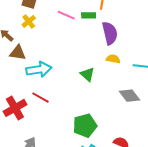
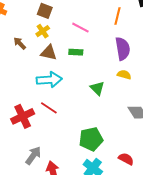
green rectangle: (89, 15) -> (76, 52), moved
brown triangle: (18, 53) -> (49, 53), moved

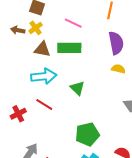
brown arrow: (20, 43) -> (18, 30), moved, turned -32
green rectangle: (76, 52) -> (69, 48), size x1.6
green triangle: (97, 88) -> (77, 88), moved
red cross: (23, 116) -> (18, 114), size x0.7

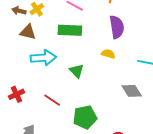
brown triangle: (42, 49) -> (28, 32), moved
yellow semicircle: (118, 69) -> (108, 54), moved
red line: (44, 104) -> (52, 100), moved

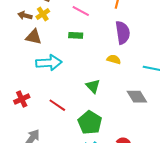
green rectangle: (70, 30) -> (76, 35), size x0.6
green triangle: (77, 71) -> (93, 86), moved
green pentagon: (85, 117) -> (90, 123), turned -30

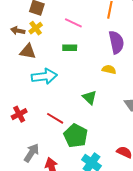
green pentagon: (90, 123) -> (76, 136), moved

